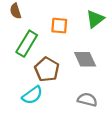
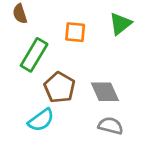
gray diamond: (85, 59) -> (105, 92), moved

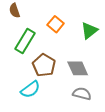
green triangle: (120, 24) -> (89, 31), moved
orange square: (75, 32) -> (56, 24), turned 35

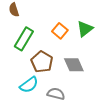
orange square: (56, 24) -> (60, 31), moved
gray semicircle: (82, 94) -> (56, 94), moved

